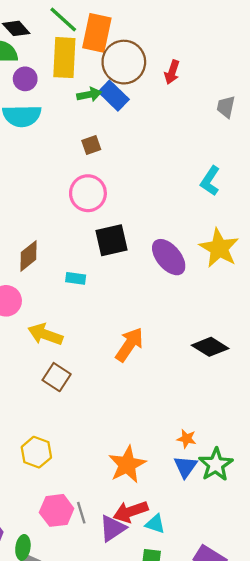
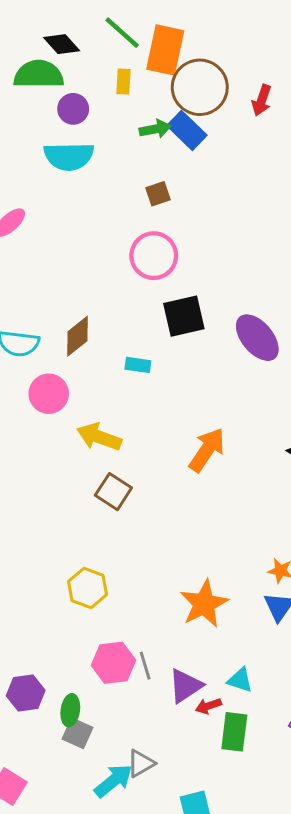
yellow rectangle: (64, 58) -> (124, 82), size x0.5
red arrow: (131, 512) -> (208, 706), moved, size x0.6

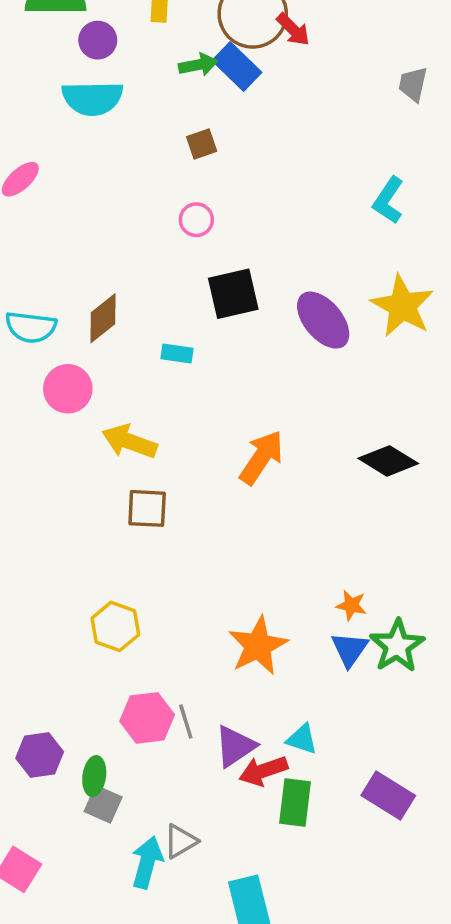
red arrow: (262, 100) -> (293, 30), moved, turned -64
pink circle: (154, 256) -> (196, 220), size x0.6
brown square: (113, 492) -> (147, 508), turned -30
red arrow: (208, 706) -> (263, 771), size x1.5
cyan arrow: (113, 781) -> (147, 862), turned -36

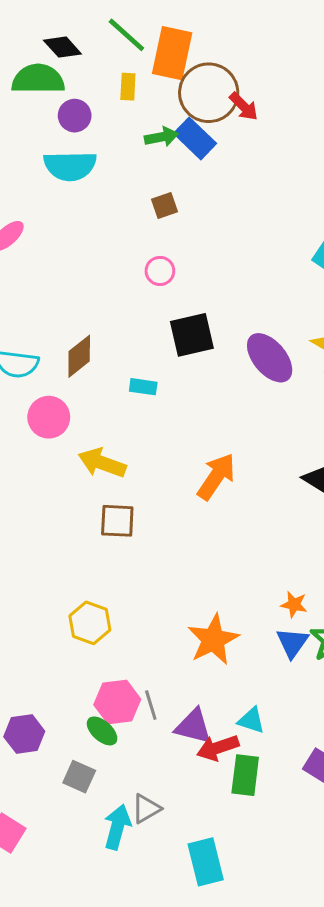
purple triangle: (235, 746) -> (193, 726), turned 48
green ellipse: (94, 776) -> (102, 731), moved, turned -56

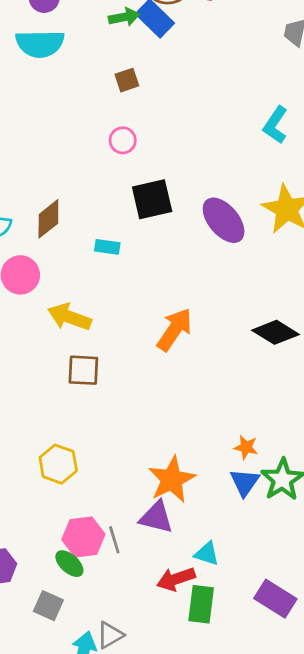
purple triangle: (193, 726) -> (156, 517), moved

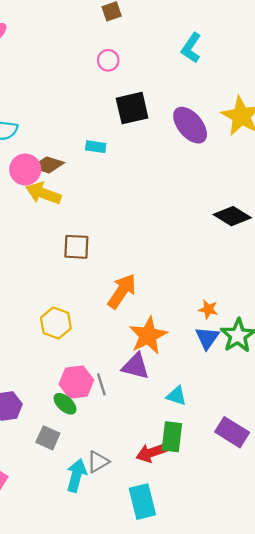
cyan L-shape: (275, 125) -> (191, 48), moved
brown diamond: (48, 219) -> (48, 165), moved, turned 56
yellow arrow: (69, 317) -> (43, 193), moved
orange arrow: (175, 330) -> (122, 291), moved
red arrow: (176, 579) -> (151, 453), moved

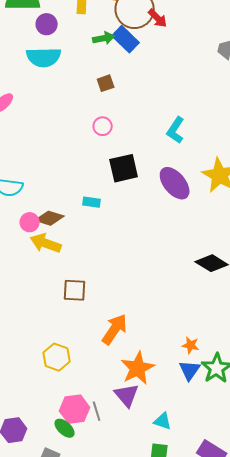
cyan L-shape: (191, 48) -> (176, 130), moved
pink circle: (25, 169) -> (30, 222), size x0.7
purple triangle: (136, 366) -> (127, 395), turned 36

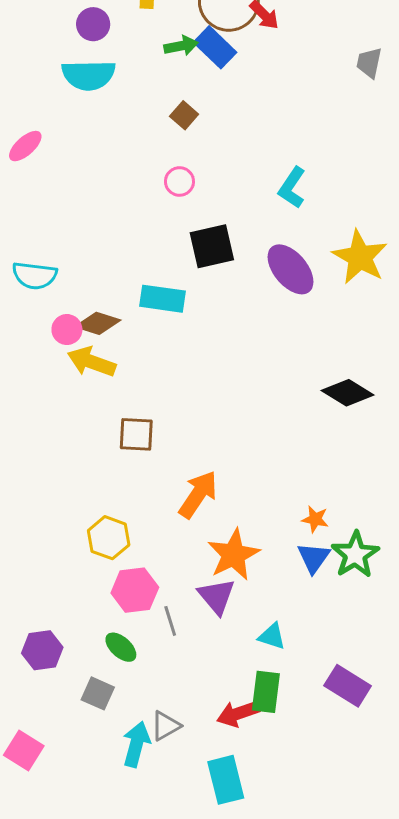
brown square: (106, 83) -> (184, 115), turned -30
cyan rectangle: (92, 202) -> (163, 299), size x1.6
pink hexagon: (75, 409) -> (135, 590), moved

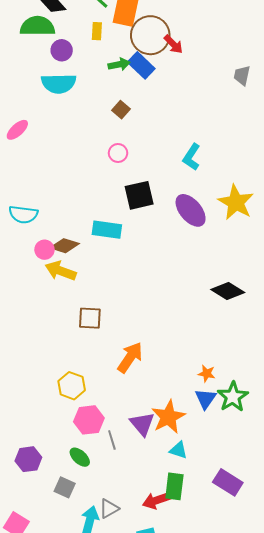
orange star: (233, 555) -> (168, 417), moved

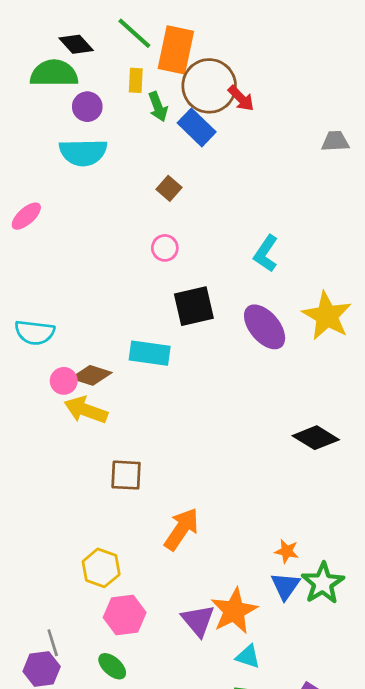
green arrow: (119, 64) -> (158, 107), moved, turned 80
gray trapezoid: (242, 75) -> (335, 141), turned 75
gray line: (112, 440) -> (53, 643), moved

